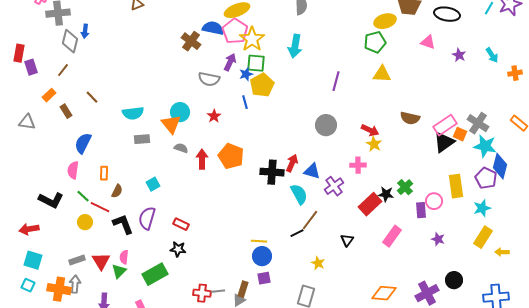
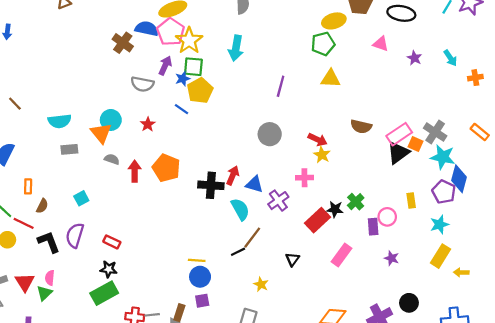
blue line: (245, 102) -> (181, 109), turned -40
yellow rectangle: (456, 186) -> (411, 201), size x0.6
green rectangle: (155, 274) -> (104, 293), moved

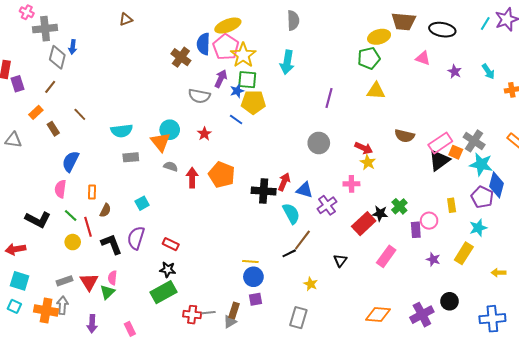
blue semicircle: (147, 29) -> (203, 44), turned -100
yellow pentagon: (200, 91) -> (253, 102), turned 30
red line: (24, 223) -> (88, 227), turned 48
yellow rectangle: (441, 256) -> (464, 253), moved

